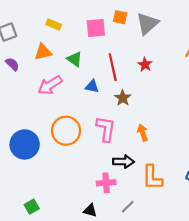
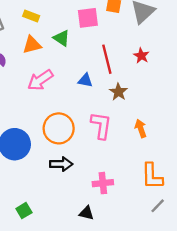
yellow rectangle: (54, 25) -> (31, 16), moved
green triangle: (75, 59) -> (62, 38), moved
black arrow: (123, 162) -> (61, 164), moved
gray line: (128, 207) -> (158, 206), moved

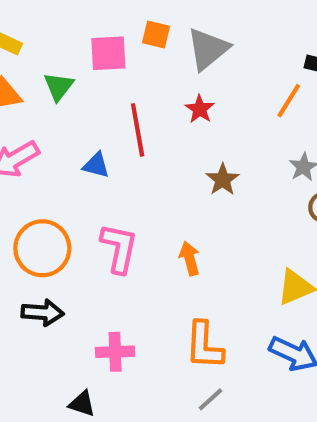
green triangle: (62, 38) -> (59, 87), turned 30
red star: (141, 56) -> (200, 109), moved
brown star: (118, 92) -> (223, 180), moved

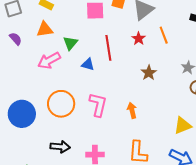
green triangle: (59, 87) -> (70, 43), moved
orange line: (289, 101) -> (164, 35), moved, turned -54
black arrow: (42, 313) -> (60, 147), moved

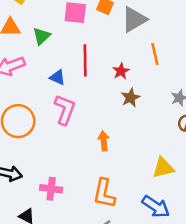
red star: (139, 38) -> (121, 71), moved
green triangle: (70, 43) -> (42, 36), moved
pink L-shape: (98, 105) -> (65, 110), moved

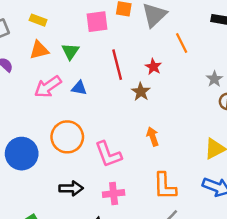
blue triangle: (57, 77) -> (79, 88), moved
brown star: (130, 98) -> (141, 92), moved
pink L-shape: (65, 110) -> (108, 154), moved, turned 152

